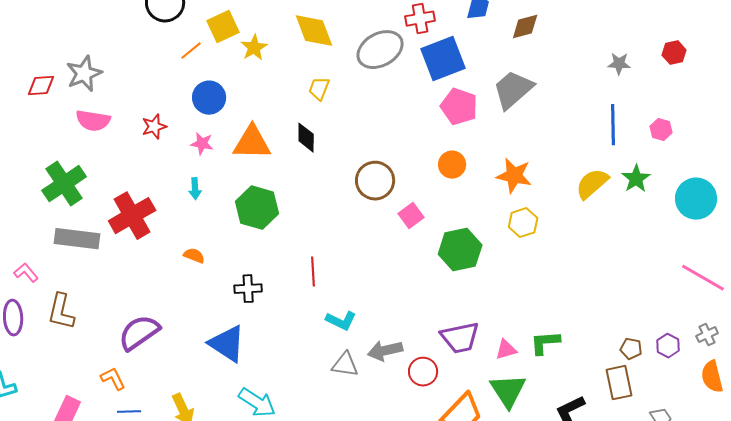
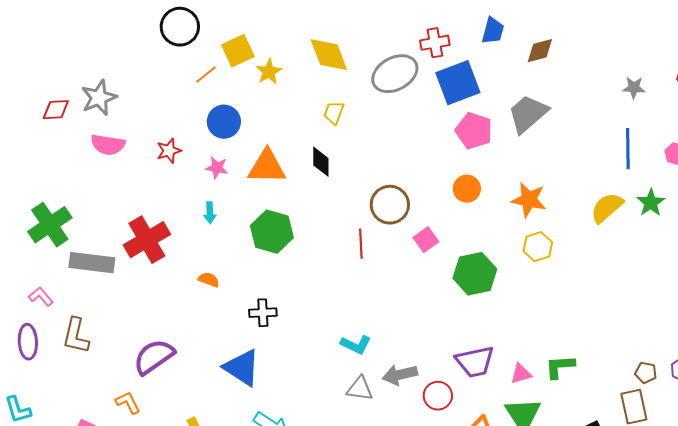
green cross: (64, 184) -> (50, 225), moved
red line: (313, 272) -> (361, 244), moved

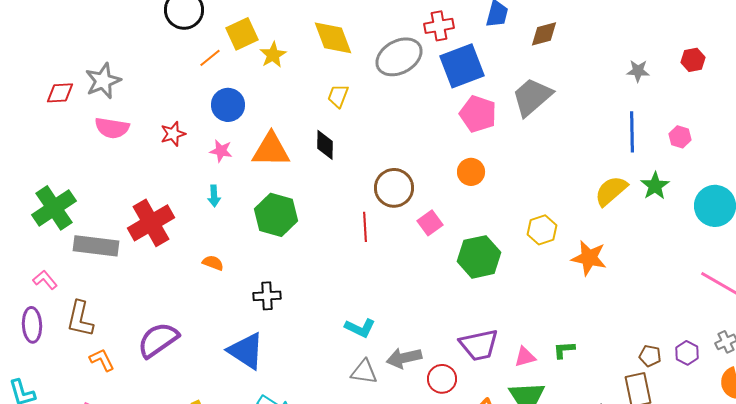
orange star: (529, 200) -> (589, 258), moved
green L-shape: (560, 367) -> (564, 350), size x0.7
orange L-shape: (128, 403) -> (102, 360), moved

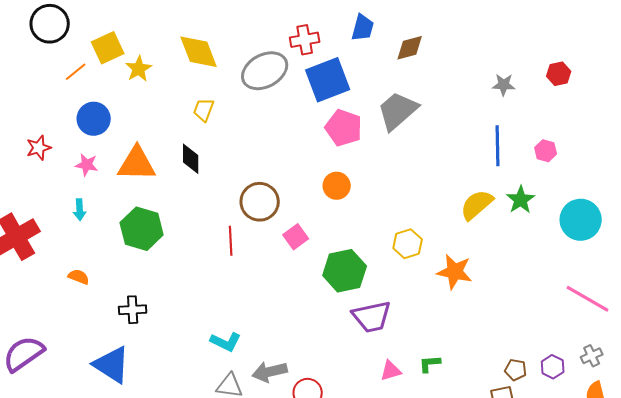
purple trapezoid: (479, 345) -> (372, 317), moved

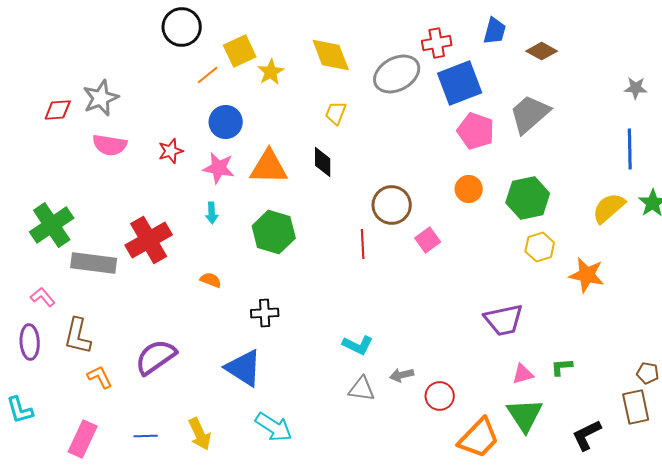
brown diamond: (410, 48) -> (542, 51), turned 44
pink star: (87, 165) -> (219, 168), size x1.4
green hexagon: (345, 271) -> (528, 198), moved
gray arrow: (270, 372) -> (402, 375), size x0.7

